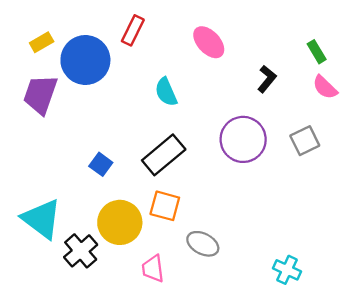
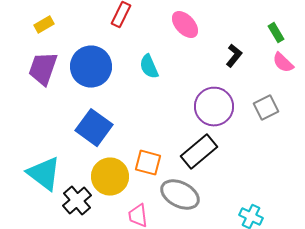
blue circle: (85, 60) -> (91, 67), moved
black rectangle: (164, 155) -> (199, 152), moved
blue square: (101, 164) -> (94, 128), size x1.8
gray ellipse: (203, 244) -> (180, 195), size x1.4

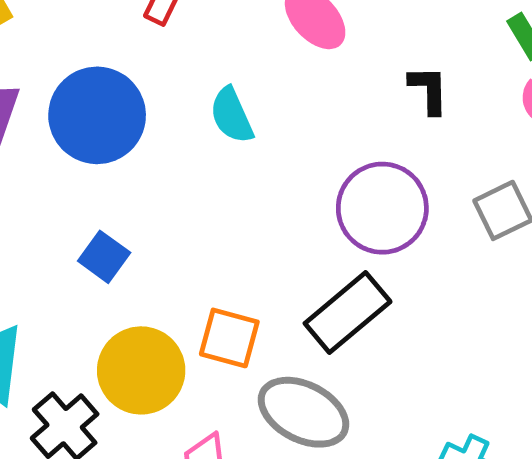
black L-shape: (234, 56) -> (429, 90), turned -40
blue square: (94, 128) -> (104, 257), size x0.6

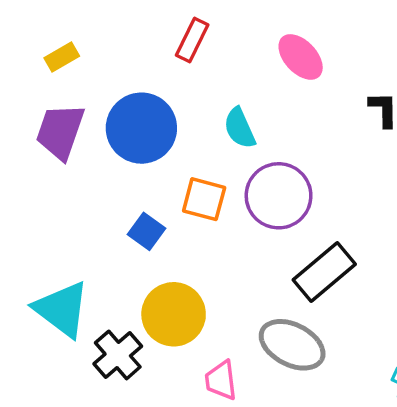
purple circle: (382, 208) -> (279, 196), moved
orange square: (229, 338) -> (204, 199), moved

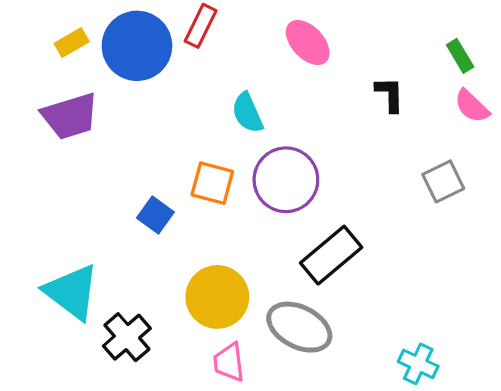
blue circle: (141, 128) -> (137, 46), moved
purple trapezoid: (60, 131) -> (70, 116), turned -126
yellow circle: (174, 314) -> (217, 297), moved

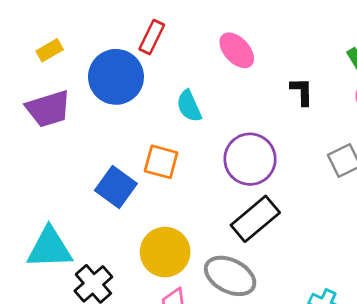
blue circle: (137, 46) -> (116, 77), moved
purple circle: (286, 180) -> (250, 159), moved
blue square: (155, 215) -> (116, 187), size x1.4
cyan triangle: (72, 292) -> (50, 248), turned -39

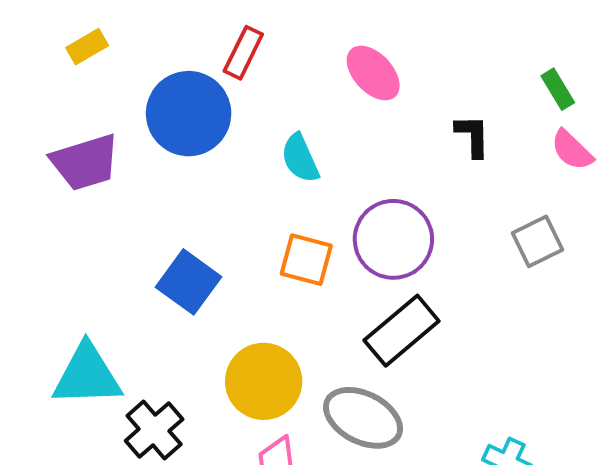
yellow rectangle: (50, 50) -> (87, 47), moved
orange square: (161, 162) -> (306, 260), moved

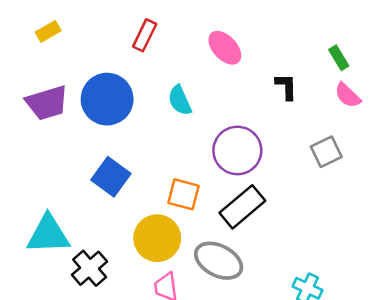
blue circle: (189, 114) -> (107, 99), moved
orange square: (306, 260) -> (183, 194), moved

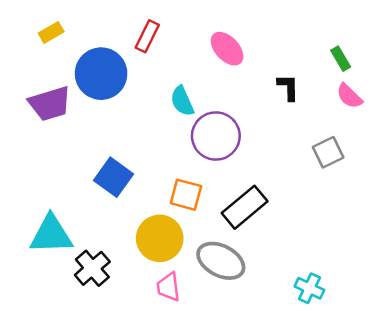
blue circle: (107, 99) -> (101, 74), moved
purple circle: (237, 150) -> (216, 136), moved

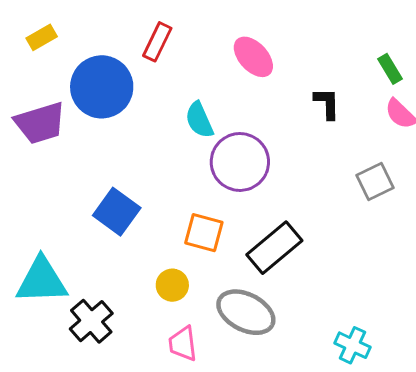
yellow circle: (160, 238) -> (172, 285), size x0.6

